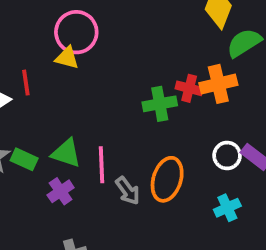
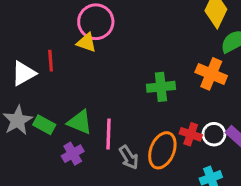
orange cross: (218, 84) -> (211, 74), turned 32
red cross: (189, 88) -> (191, 134), moved

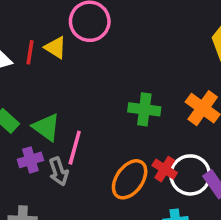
yellow triangle: (86, 43) -> (55, 48), moved
white circle: (214, 134) -> (190, 175), size x1.5
gray arrow: (129, 157) -> (59, 171), moved

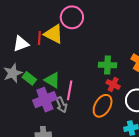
yellow triangle: (55, 48) -> (54, 34), size x1.5
purple cross: (30, 160) -> (45, 100), size x1.6
red cross: (165, 169) -> (113, 85), moved

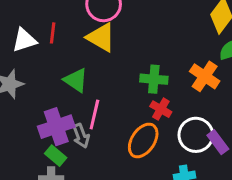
yellow triangle: (54, 34) -> (101, 37), moved
green rectangle: (29, 78) -> (56, 156), moved
green triangle: (52, 80) -> (76, 80), moved

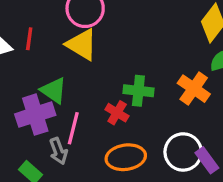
red cross: (161, 109) -> (117, 113), moved
purple cross: (56, 127) -> (35, 115), moved
orange ellipse: (143, 141) -> (126, 157), turned 48

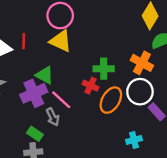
pink line: (73, 128) -> (61, 100), turned -55
white circle: (183, 152) -> (140, 92), moved
orange ellipse: (126, 157) -> (111, 100), moved, turned -45

